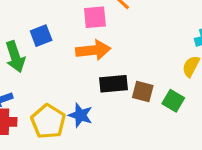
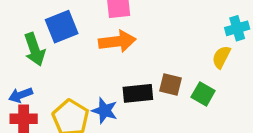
blue square: (41, 36) -> (62, 27), size x1.4
black rectangle: (113, 84) -> (138, 93), moved

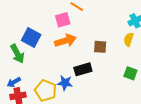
blue square: (62, 27) -> (31, 38), turned -30
brown square: (170, 84) -> (100, 47), moved
green square: (203, 94) -> (130, 73), moved

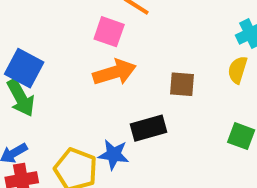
pink square: (63, 20) -> (109, 32), turned 35
blue square: (31, 38) -> (24, 68), moved

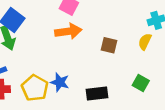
black rectangle: (149, 128) -> (97, 93), moved

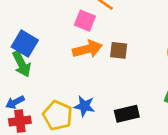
brown square: (109, 45) -> (119, 50), moved

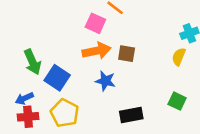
blue square: (25, 43) -> (57, 78), moved
blue star: (84, 106) -> (105, 81), moved

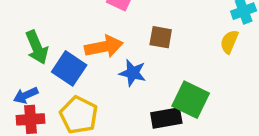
orange arrow: (97, 51) -> (104, 47), moved
green square: (177, 101) -> (191, 100), moved, size x1.5

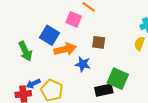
blue square: (69, 68) -> (49, 35), moved
blue arrow: (26, 95) -> (33, 84), moved

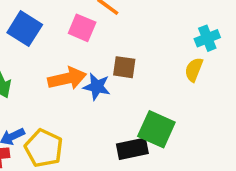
blue square: (49, 35) -> (25, 29), moved
blue star: (83, 64) -> (97, 87), moved

